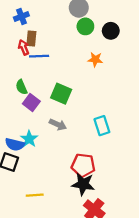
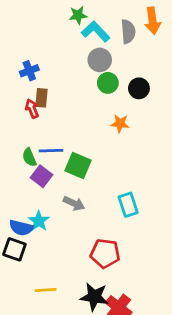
blue line: (39, 56) -> (51, 151), moved
black star: (83, 184) -> (94, 297), moved

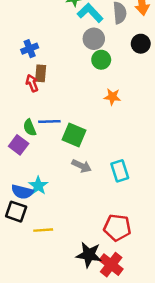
black circle: (139, 88) -> (141, 44), moved
purple square: (42, 176) -> (19, 145), moved
gray arrow: (74, 203) -> (81, 166), moved
red pentagon: (105, 253) -> (117, 228), moved
yellow line: (46, 290) -> (43, 230), moved

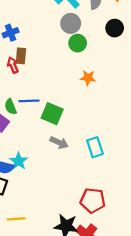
yellow line: (43, 230) -> (16, 219), moved

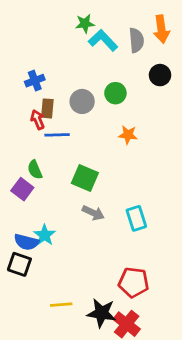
gray circle: (71, 23) -> (82, 101), moved
blue line: (29, 101) -> (57, 135), moved
yellow line: (16, 219) -> (61, 305), moved

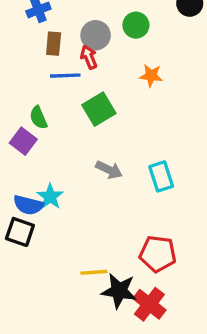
red arrow: (38, 120) -> (89, 57), moved
green square: (85, 178) -> (99, 109), moved, turned 36
yellow line: (61, 305) -> (94, 272), moved

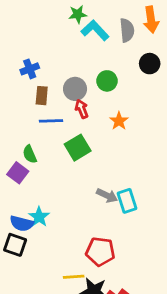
red arrow: (89, 57) -> (82, 109), moved
orange star: (151, 76) -> (119, 121), turned 30
gray arrow: (109, 170) -> (107, 196), moved
red pentagon: (158, 254) -> (100, 251), moved

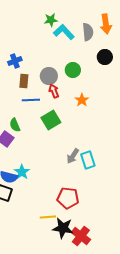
gray arrow: (107, 196) -> (73, 156), turned 98

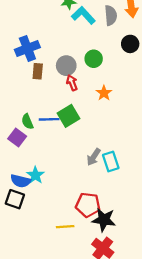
blue cross: (15, 61) -> (27, 48), size x1.5
blue line: (31, 100) -> (49, 119), moved
black star: (63, 228) -> (104, 220), moved

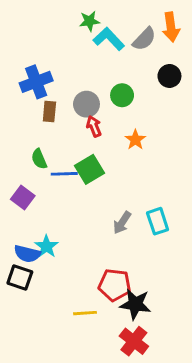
gray semicircle: (111, 15) -> (144, 39), turned 48
green semicircle: (27, 122) -> (39, 159), moved
cyan rectangle: (111, 161) -> (158, 221), moved

